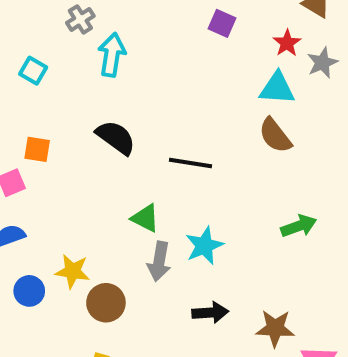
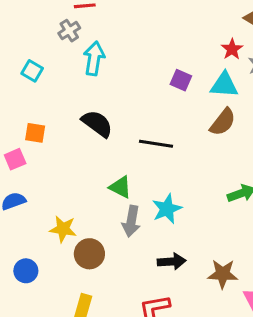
purple square: (222, 23) -> (181, 80), moved
brown semicircle: (275, 136) -> (223, 122), turned -104
blue circle: (29, 291) -> (26, 271), moved

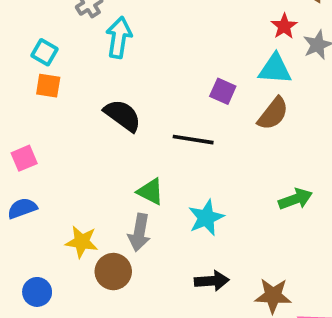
purple square: (181, 80) -> (223, 91), moved
orange square: (35, 133) -> (48, 86), moved
gray arrow: (131, 221) -> (139, 232), moved

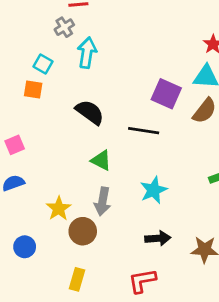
cyan square: (45, 52) -> (43, 64), moved
purple square: (223, 91) -> (166, 94), size x1.5
green triangle: (150, 192) -> (101, 160), moved
yellow star: (82, 242) -> (59, 209), turned 30

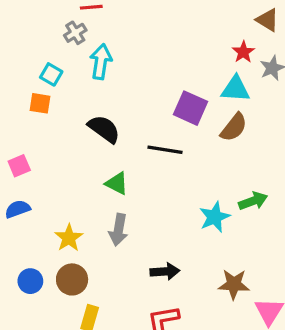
cyan star: (154, 190) -> (215, 217), moved
brown circle: (83, 231) -> (72, 279), moved
black arrow: (158, 238) -> (165, 271), moved

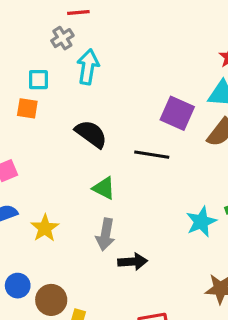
cyan square: (51, 74) -> (38, 80), turned -30
yellow star: (69, 238) -> (45, 228), moved
black arrow: (165, 271) -> (133, 262), moved
brown circle: (72, 279) -> (51, 300), moved

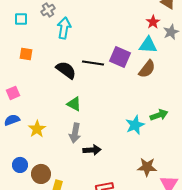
cyan square: (38, 80) -> (21, 19), moved
black line: (152, 155) -> (93, 63), moved

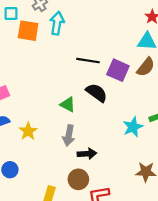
orange square: (26, 54) -> (28, 31), moved, size x1.5
purple square: (120, 57) -> (118, 70), moved
black semicircle: (66, 70) -> (97, 93), moved
brown circle: (41, 174) -> (78, 179), moved

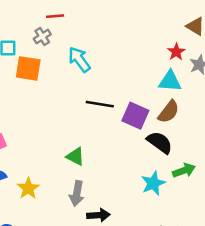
cyan arrow: (57, 23) -> (79, 59), moved, turned -45
black semicircle: (97, 93) -> (160, 142), moved

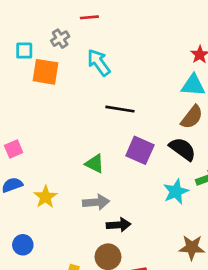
red line: (55, 16) -> (89, 17), moved
purple square: (135, 116) -> (140, 150), moved
gray arrow: (77, 193) -> (96, 202), turned -105

